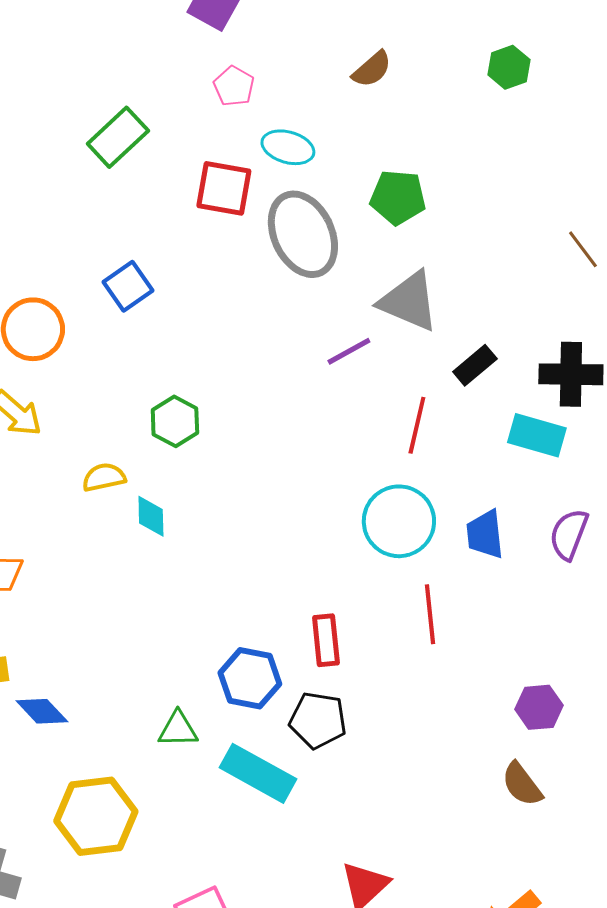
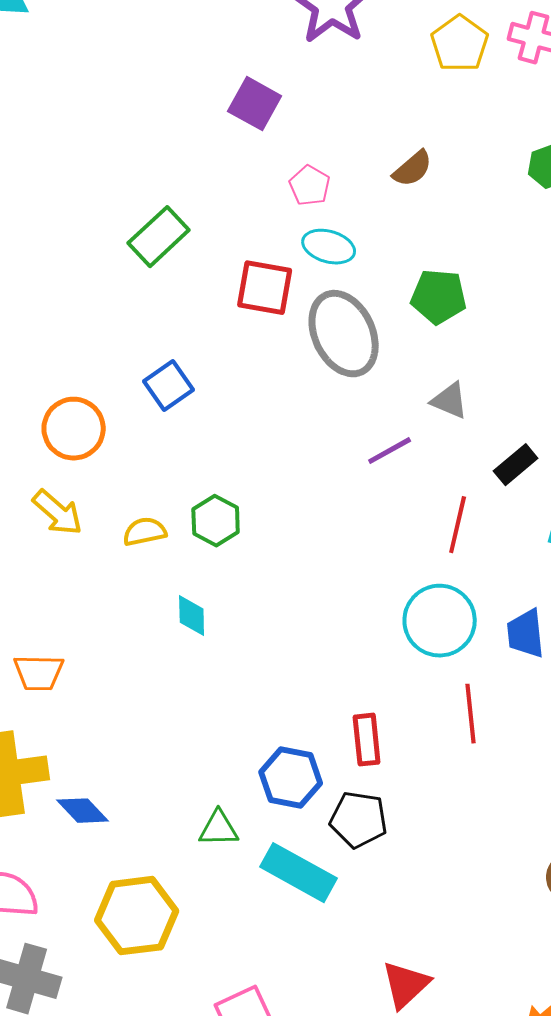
pink pentagon: (234, 86) -> (310, 186), moved
gray triangle: (409, 301) -> (450, 401), size x0.6
yellow semicircle: (104, 477) -> (145, 532), moved

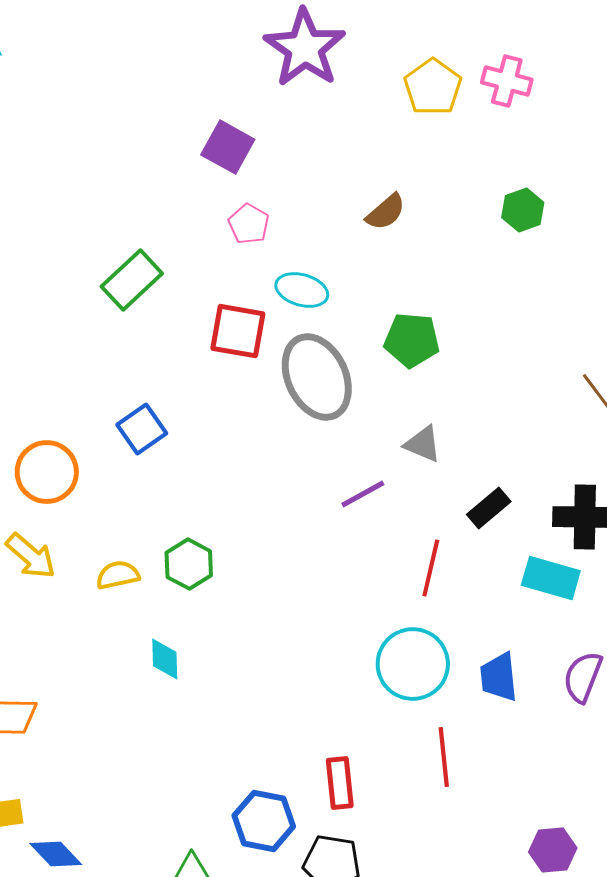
pink pentagon: (310, 186) -> (249, 224), moved

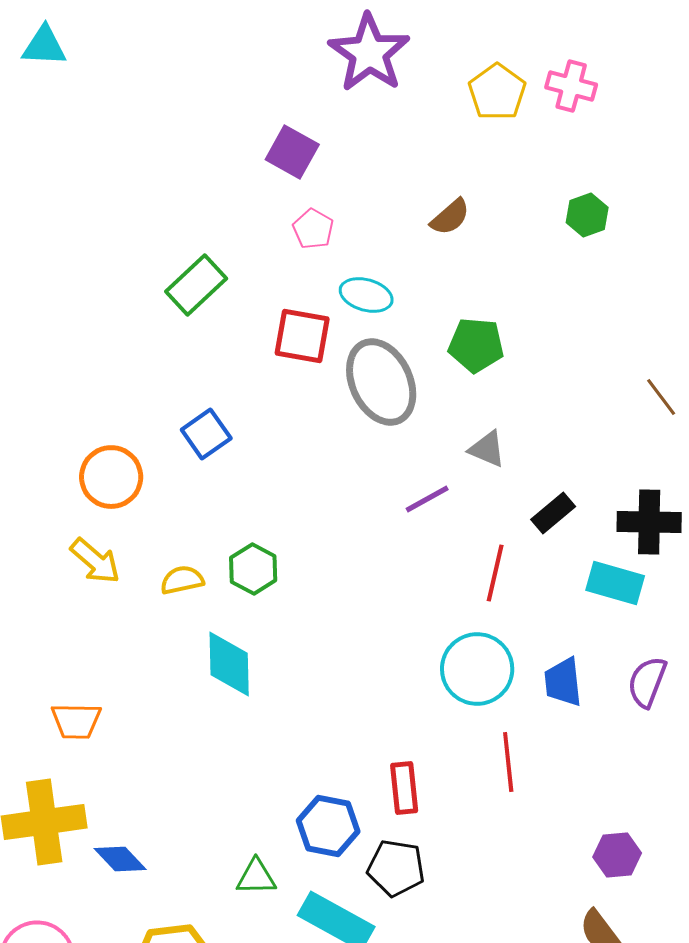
cyan diamond: (165, 659) -> (229, 664), size x1.6

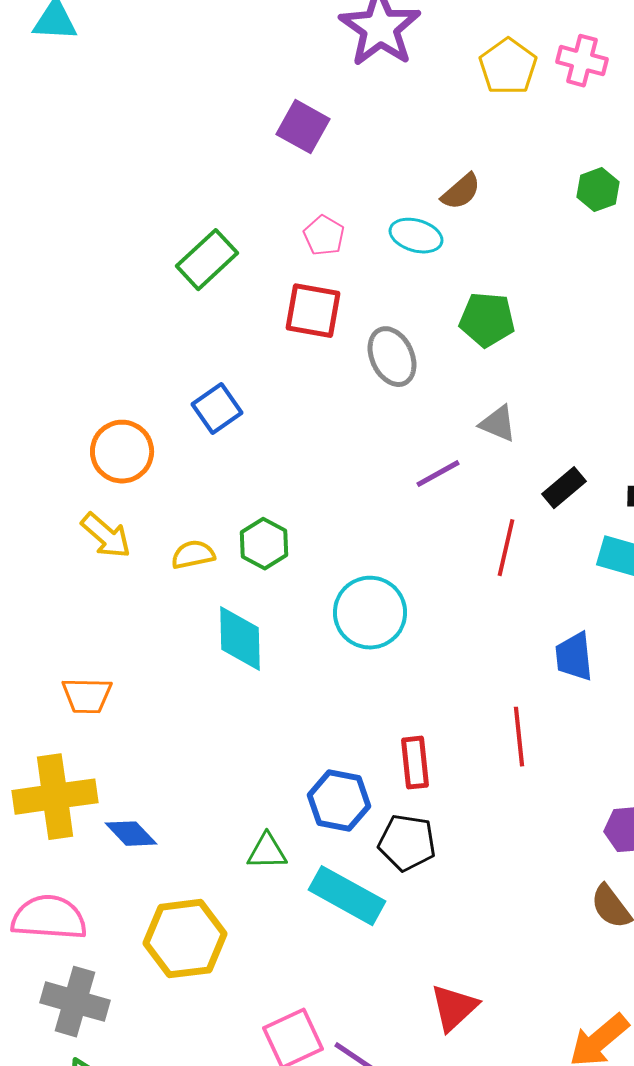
pink pentagon: (313, 229) -> (324, 236), moved
cyan ellipse: (366, 295) -> (416, 236), moved
gray ellipse: (381, 382) -> (392, 357), size x0.7
cyan circle: (477, 669) -> (370, 613), moved

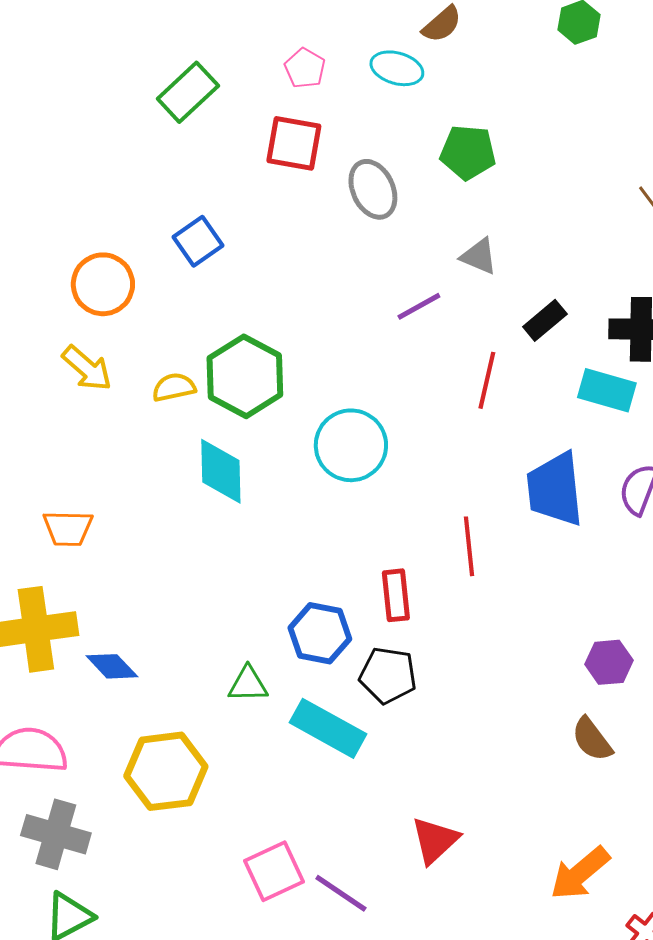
green hexagon: (264, 544) -> (245, 376), size x1.6
blue trapezoid: (574, 657) -> (555, 489), size x1.5
red line: (519, 737) -> (469, 546), moved

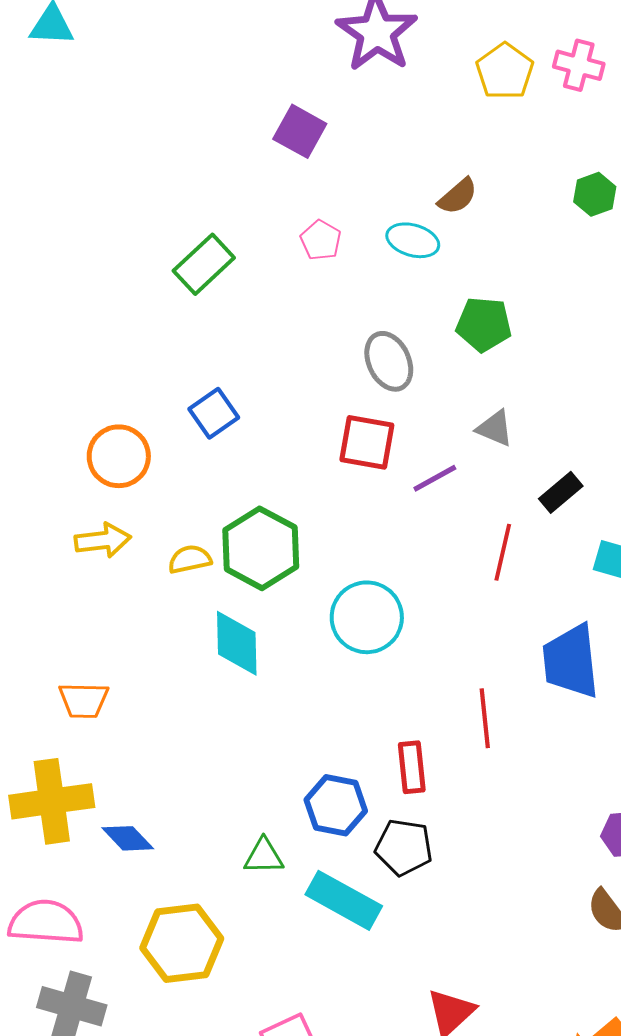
red square: (294, 143) -> (367, 442), moved
yellow arrow: (87, 368) -> (103, 540), turned -48

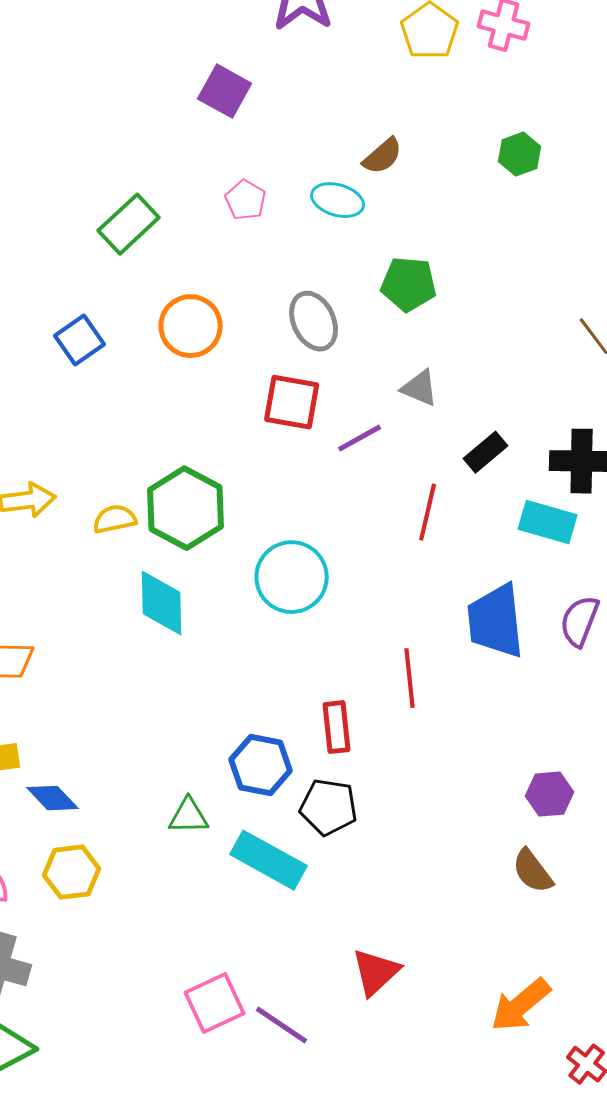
blue square: (214, 413) -> (80, 340), moved
orange circle: (119, 456) -> (191, 326), moved
yellow hexagon: (182, 943) -> (72, 872), moved, size x0.7

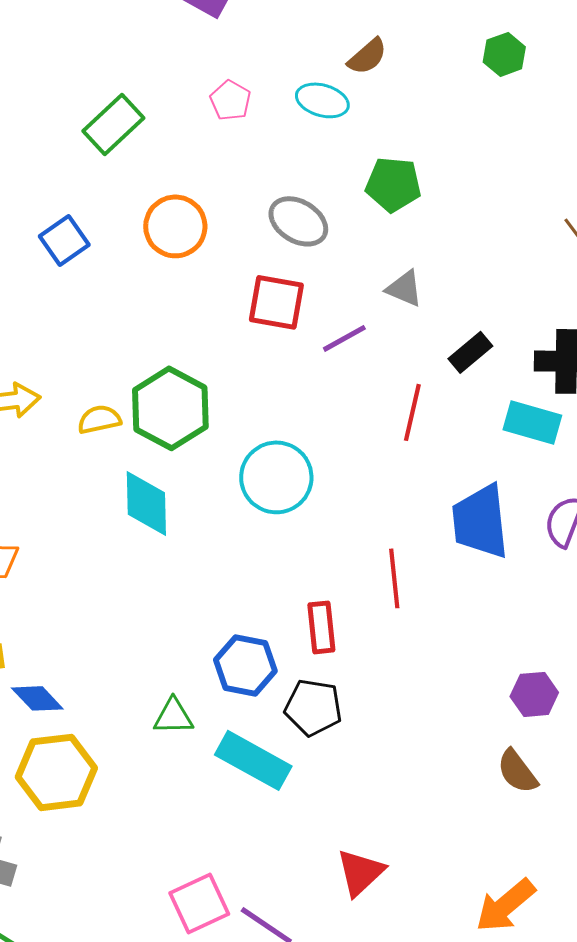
gray ellipse: (314, 321) -> (298, 221), turned -34
yellow hexagon: (72, 872) -> (56, 772), size x1.4

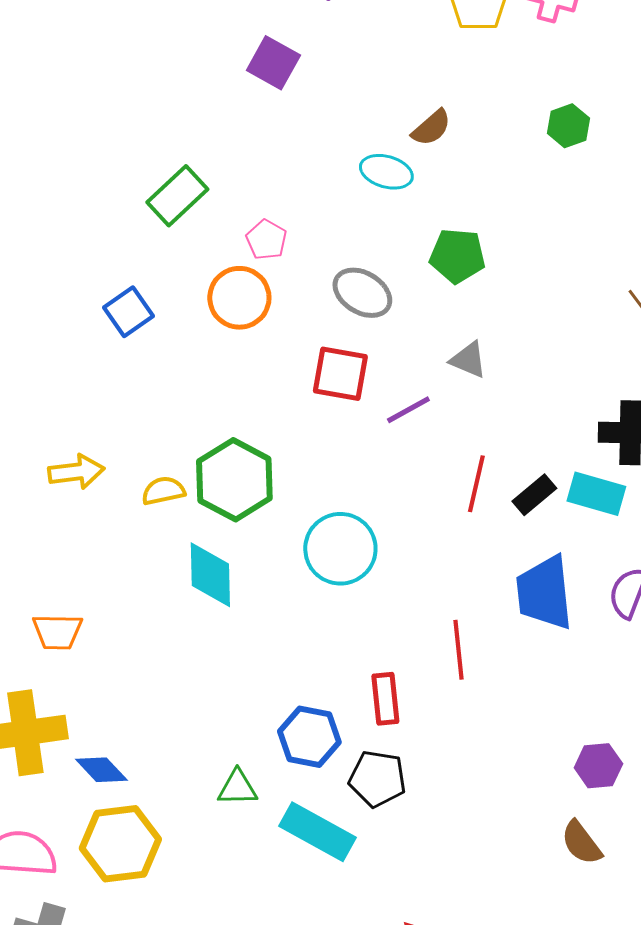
pink pentagon: (230, 100) -> (266, 240), moved
black rectangle: (470, 352) -> (534, 495), moved

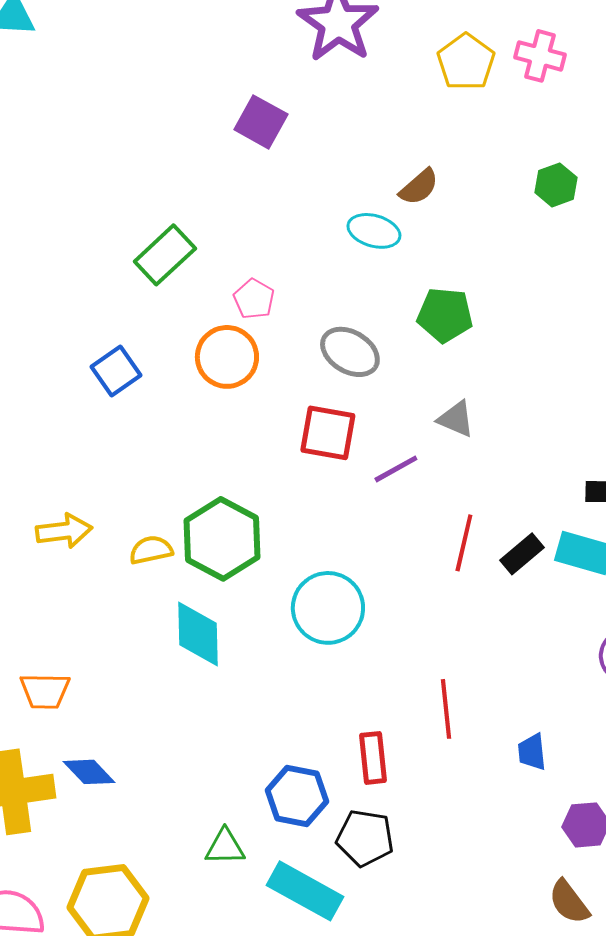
blue trapezoid: (544, 593) -> (532, 752), moved, size x0.5
blue diamond: (101, 770) -> (89, 772), moved

